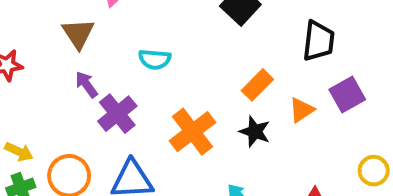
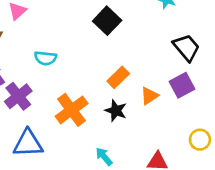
black trapezoid: (318, 41) -> (186, 48), moved, turned -48

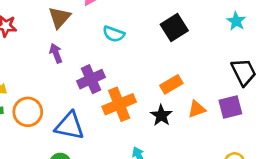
cyan semicircle: (46, 58) -> (114, 34), moved
purple cross: (18, 96) -> (91, 79), moved

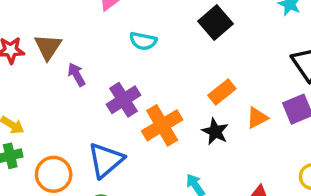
brown triangle: (60, 17) -> (48, 47), moved
orange circle: (28, 112) -> (54, 174), moved
blue triangle: (70, 126) -> (106, 160), turned -44

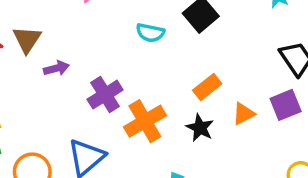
cyan semicircle: (143, 41) -> (150, 33), moved
purple arrow: (76, 75) -> (56, 68), turned 105

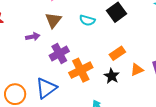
brown triangle: (27, 39) -> (53, 20), moved

